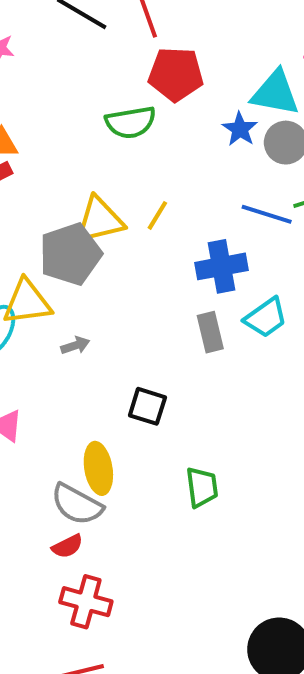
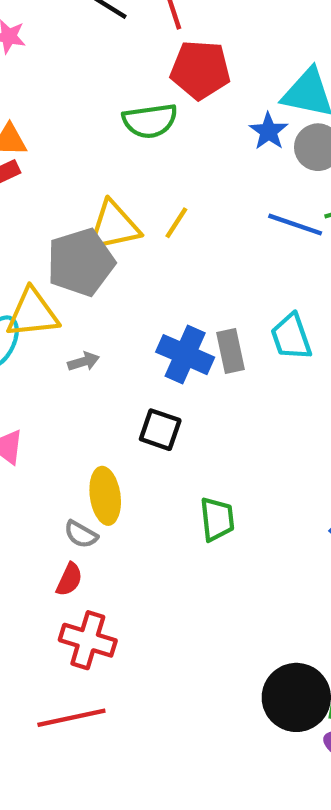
blue cross: (221, 266) -> (185, 355), moved, turned 33
cyan trapezoid: (266, 318) -> (291, 337), turned 105
gray semicircle: (77, 504) -> (81, 534), size x0.6
red semicircle: (67, 546) -> (69, 579), turned -40

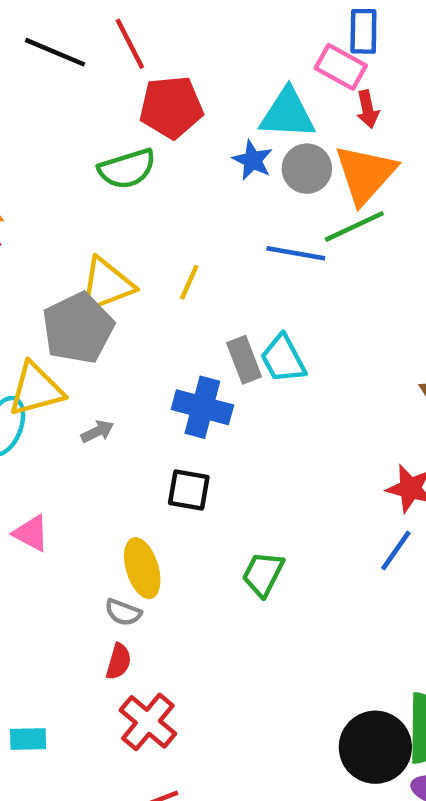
yellow line: (176, 223) -> (189, 282), moved
cyan trapezoid: (291, 337) -> (283, 359), moved
gray rectangle: (231, 351) -> (244, 360), moved
green trapezoid: (217, 519) -> (263, 574), turned -138
red cross: (88, 640) -> (148, 722), turned 32

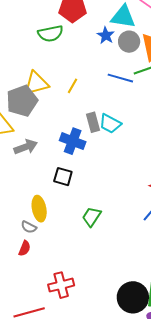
cyan trapezoid: (283, 359) -> (110, 124), turned -40
gray arrow: (97, 431) -> (26, 147), size x1.6
red cross: (148, 722) -> (61, 285), moved, turned 30

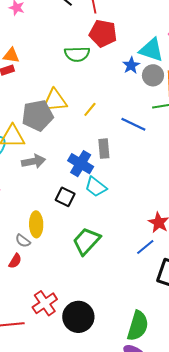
blue line: (120, 78) -> (133, 124), moved
cyan trapezoid: (110, 124) -> (96, 187), moved
green trapezoid: (92, 217) -> (86, 241), size x1.4
red cross: (61, 285) -> (45, 303), turned -30
black circle: (133, 297) -> (78, 317), moved

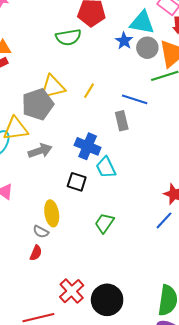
gray rectangle: (104, 149) -> (122, 121), moved
cyan trapezoid: (96, 187) -> (106, 167), turned 35
green trapezoid: (86, 241) -> (104, 223), size x0.7

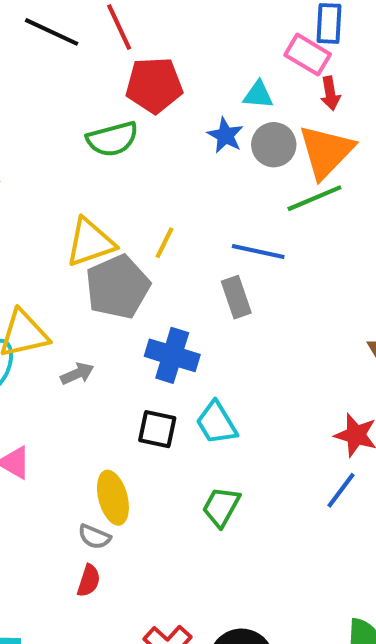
cyan triangle: (142, 22) -> (258, 95), size x0.6
gray pentagon: (38, 104) -> (118, 287), moved
gray arrow: (40, 151) -> (77, 374), size x0.7
cyan trapezoid: (106, 167) -> (216, 423), moved

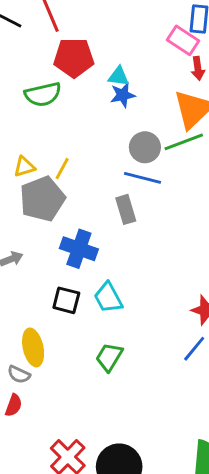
cyan triangle: (258, 95) -> (119, 76), moved
blue star: (225, 135) -> (123, 95), turned 30
gray circle: (274, 145) -> (145, 147), moved
yellow triangle: (90, 242) -> (24, 167), size x0.6
yellow line: (165, 243) -> (62, 169), moved

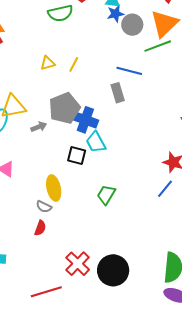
gray circle: (145, 147) -> (132, 25), moved
gray pentagon: (42, 199) -> (65, 108), moved
cyan trapezoid: (108, 298) -> (96, 142), moved

